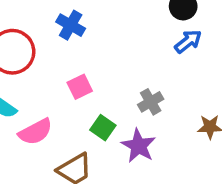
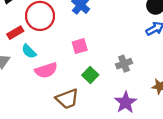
purple star: (138, 146) -> (126, 102), moved

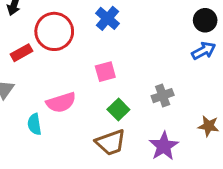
cyan semicircle: (29, 51) -> (34, 124), moved, turned 35
brown trapezoid: (67, 99) -> (111, 142), moved

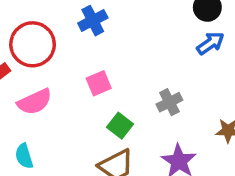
blue cross: (107, 18) -> (93, 21), turned 30
pink semicircle: (61, 102) -> (35, 102), moved

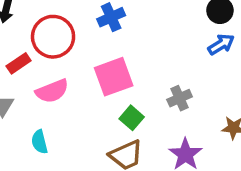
pink square: (99, 83) -> (114, 77), size x1.6

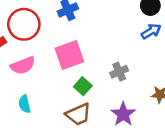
cyan semicircle: (39, 142) -> (24, 104), moved

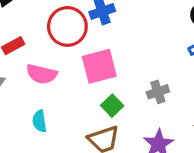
red circle: (24, 24) -> (67, 26), moved
pink semicircle: (23, 65) -> (42, 74), turned 30

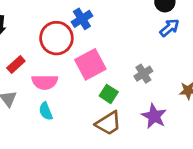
cyan semicircle: (39, 121) -> (46, 111), moved

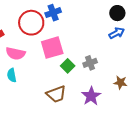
green square: (109, 94) -> (68, 66), moved

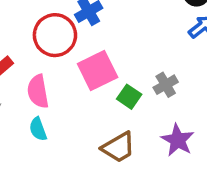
pink semicircle: (16, 53) -> (38, 91), turned 78

